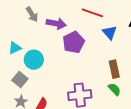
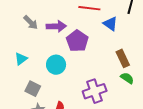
cyan circle: (34, 60) -> (56, 65), moved

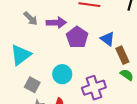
blue triangle: (110, 24) -> (107, 39), moved
cyan triangle: (21, 59) -> (21, 55), size x1.6
cyan circle: (56, 65) -> (62, 74), moved

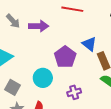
purple pentagon: (77, 37) -> (65, 57), moved
purple cross: (94, 88) -> (74, 92), size x0.6

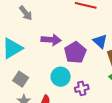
purple arrow: (39, 26) -> (51, 40), moved
cyan circle: (43, 78) -> (61, 77), moved

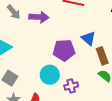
purple arrow: (51, 40) -> (39, 17), moved
purple pentagon: (75, 52) -> (64, 50), turned 30

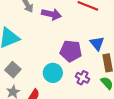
purple cross: (71, 86) -> (82, 78), moved, turned 32

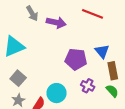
cyan circle: (53, 73) -> (57, 93), moved

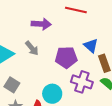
gray arrow: (32, 13) -> (32, 48), moved
purple cross: (88, 86) -> (82, 82), size x1.5

